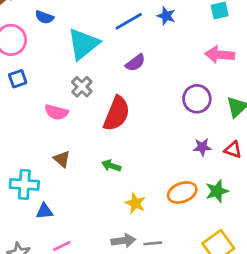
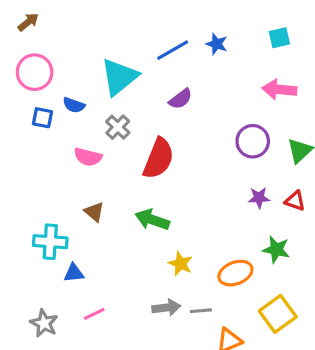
blue semicircle: (44, 17) -> (74, 105), moved
blue square: (18, 79) -> (42, 118), turned 30
green arrow: (111, 166) -> (152, 220), size x1.5
green star: (217, 191) -> (276, 250), turned 30
orange ellipse: (182, 192) -> (235, 273), moved

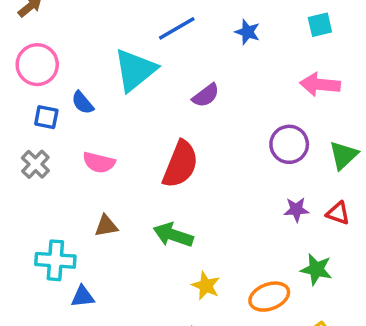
blue line: (173, 50) -> (177, 28), moved
blue semicircle: (74, 105) -> (83, 103), turned 30
gray cross: (118, 127) -> (35, 164), moved
brown triangle: (94, 212) -> (106, 226), turned -50

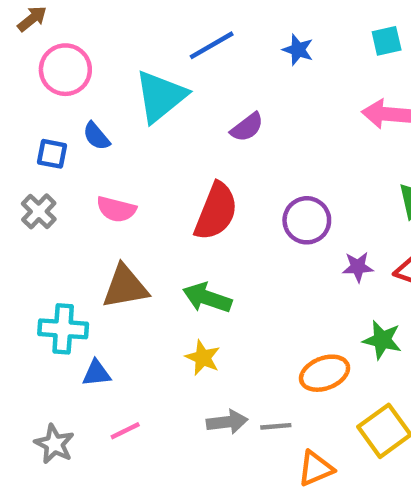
pink circle: (37, 65) -> (65, 70), moved
purple circle: (289, 144) -> (307, 220), moved
brown triangle: (106, 226) -> (125, 287), size x1.6
yellow star: (206, 286) -> (203, 358), moved

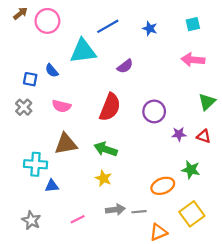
pink circle: (65, 70) -> (47, 21), moved
cyan triangle: (161, 96) -> (83, 51), turned 32
pink line: (125, 431) -> (78, 219), moved

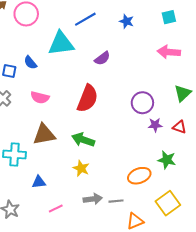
purple circle: (154, 111) -> (142, 103), moved
blue triangle: (52, 186) -> (39, 182), moved

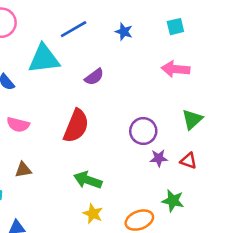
brown triangle: (44, 134) -> (23, 170), size x0.6
green arrow: (83, 140) -> (88, 180), moved
yellow star: (81, 168) -> (93, 214), moved

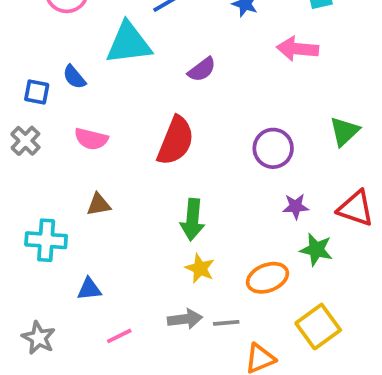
pink arrow: (175, 69) -> (298, 49), moved
purple star: (159, 158) -> (296, 206), moved
red triangle: (188, 161) -> (356, 208), moved, size x1.5
green arrow: (88, 180) -> (192, 220), turned -104

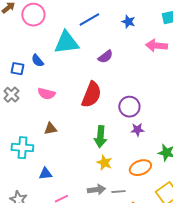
purple circle: (273, 148) -> (129, 107), moved
purple star: (296, 206) -> (137, 130), moved

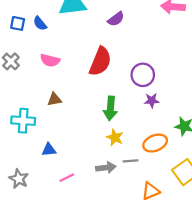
blue square: (17, 69) -> (18, 23), moved
gray line: (118, 192) -> (130, 161), moved

